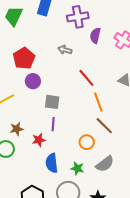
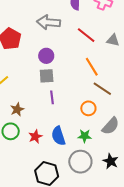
gray arrow: (65, 50) -> (48, 22), size x1.6
red line: (86, 78) -> (86, 35), moved
purple circle: (33, 81) -> (46, 56), moved
red star: (39, 140) -> (35, 137), moved

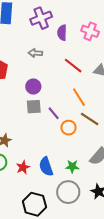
gray arrow: (48, 22) -> (35, 53), size x0.6
purple line: (52, 97) -> (54, 113), moved, turned -32
orange circle: (88, 108) -> (69, 128), moved

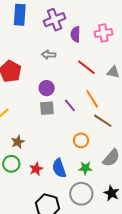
pink cross: (90, 31) -> (103, 33), turned -30
purple line: (54, 113) -> (70, 105), moved
orange circle: (69, 128) -> (81, 140), moved

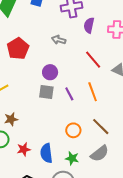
brown line: (103, 121) -> (101, 127), moved

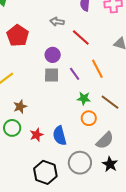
red line: (93, 60) -> (81, 37), moved
orange circle: (73, 130) -> (89, 118), moved
gray semicircle: (100, 154) -> (105, 140), moved
green star: (72, 158) -> (84, 98), moved

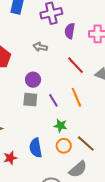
red line: (81, 37) -> (76, 65), moved
brown line: (110, 102) -> (86, 144), moved
blue semicircle: (60, 136) -> (36, 148), moved

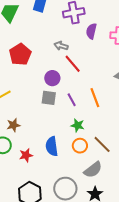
red line: (76, 65) -> (73, 64), moved

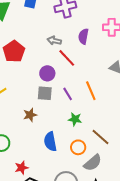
purple semicircle: (91, 31) -> (83, 36), moved
brown star: (13, 125) -> (30, 115), moved
orange circle: (80, 146) -> (78, 147), moved
red star: (26, 155) -> (22, 168), moved

